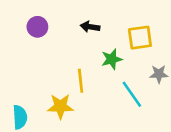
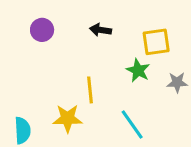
green star: (112, 59) -> (138, 70), moved, turned -30
cyan line: (132, 94) -> (132, 124), moved

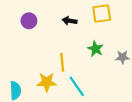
yellow square: (156, 42) -> (102, 14), moved
cyan line: (132, 124) -> (77, 86), moved

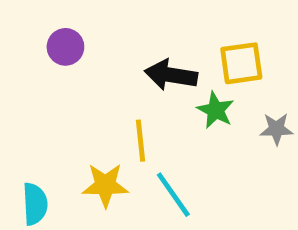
yellow square: (102, 14) -> (241, 63), moved
black arrow: (70, 21) -> (171, 75), moved, size x1.5

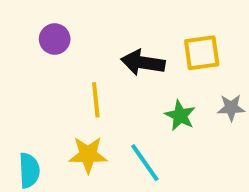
green star: (216, 110) -> (180, 115), moved
yellow line: (140, 141) -> (96, 100), moved

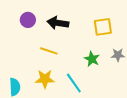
black arrow: (143, 63) -> (58, 23), moved
yellow line: (96, 100) -> (49, 51), turned -66

